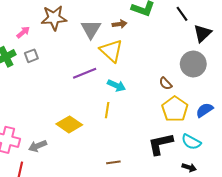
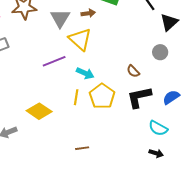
gray circle: (193, 64) -> (160, 52), size x0.6
yellow pentagon: (175, 109) -> (102, 96), moved
black L-shape: (160, 144) -> (139, 97), moved

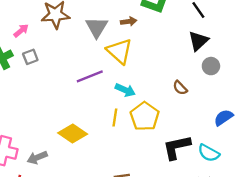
black triangle: (169, 22) -> (198, 41), moved
black L-shape: (139, 97) -> (177, 147), moved

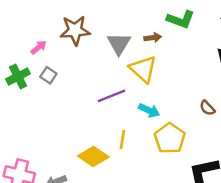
gray square: (30, 57) -> (48, 75), turned -35
yellow line: (115, 118) -> (122, 140), moved

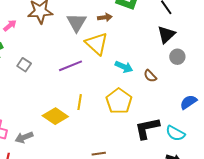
gray square: (48, 75) -> (24, 65), moved
cyan arrow: (149, 110) -> (124, 67), moved

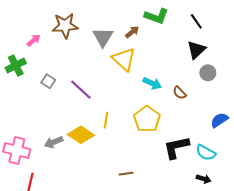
brown arrow: (105, 17) -> (132, 32), turned -32
purple line: (70, 66) -> (81, 90), moved, turned 65
gray arrow: (24, 137) -> (54, 142), moved

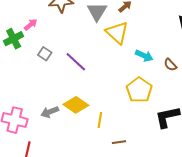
pink arrow: (34, 40) -> (31, 25), moved
yellow line: (106, 120) -> (100, 120), moved

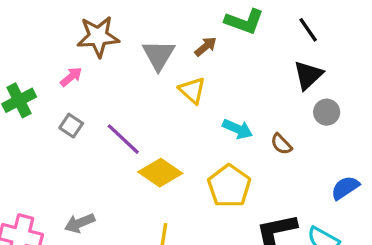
pink arrow: (31, 25) -> (71, 77), moved
yellow triangle: (117, 33) -> (192, 90), size x0.7
yellow diamond: (76, 105) -> (160, 173), moved

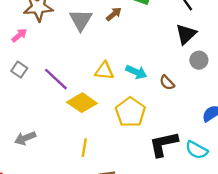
yellow triangle: (192, 90) -> (104, 71), moved, turned -36

